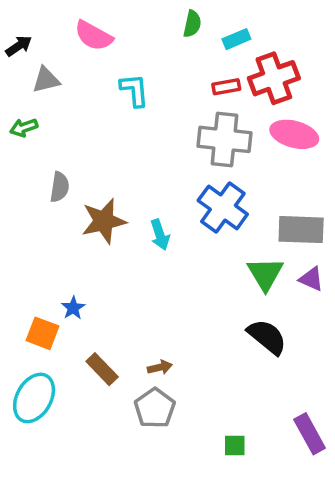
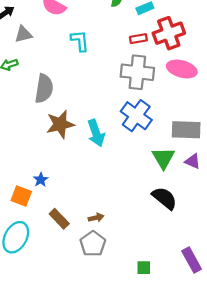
gray semicircle: (60, 187) -> (44, 89), moved, size x1.5
cyan arrow: (160, 235) -> (96, 133), size x1.4

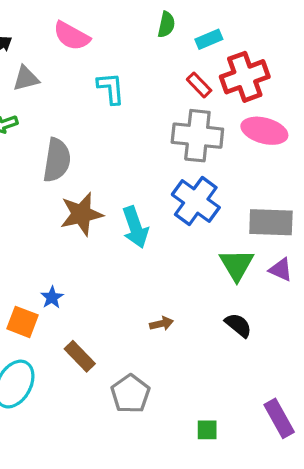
red rectangle: (138, 39) -> (199, 85), turned 56
black semicircle: (164, 198) -> (238, 325), size x0.7
brown arrow: (96, 218) -> (161, 324), moved

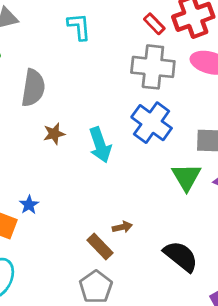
brown star: (81, 214) -> (54, 134), size x0.6
black semicircle: (238, 325) -> (181, 256), moved, size x1.5
brown rectangle: (80, 356) -> (100, 247), moved

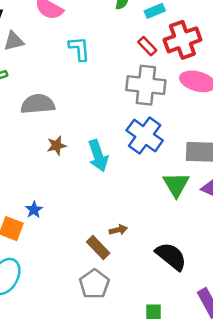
gray semicircle: (33, 88) -> (38, 104), turned -104

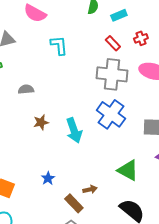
red cross: (182, 40) -> (141, 38), size x0.5
gray semicircle: (38, 104) -> (26, 89), size x0.6
green triangle: (176, 185) -> (128, 170), moved, turned -30
blue star: (34, 210) -> (48, 178), moved

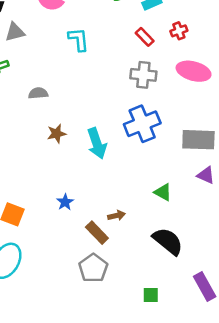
gray cross: (112, 74) -> (143, 75), size x0.7
blue cross: (111, 114) -> (142, 124), turned 32
green triangle: (128, 170) -> (163, 192), size x0.7

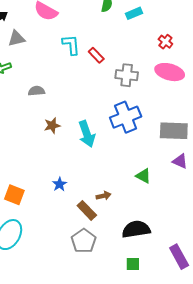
red cross: (179, 31) -> (165, 42), moved, turned -32
red rectangle: (145, 37) -> (96, 55), moved
black semicircle: (168, 241) -> (136, 229), moved, turned -48

